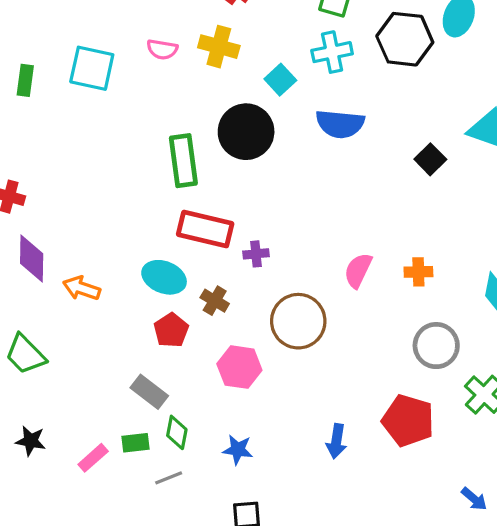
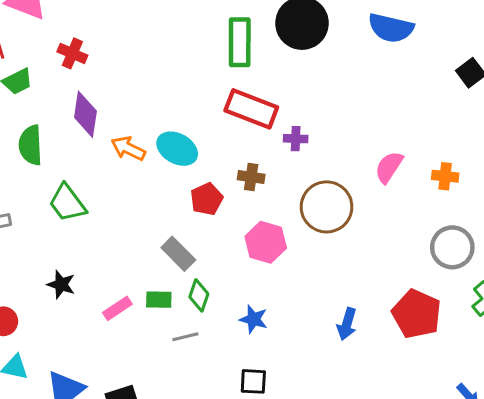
cyan ellipse: (164, 277) -> (177, 149), moved
brown cross: (215, 301) -> (251, 177), turned -30

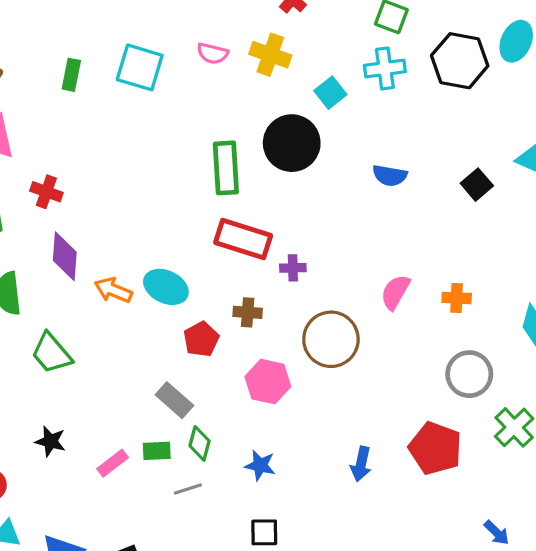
blue semicircle: (391, 28) -> (390, 176), moved, size x0.7

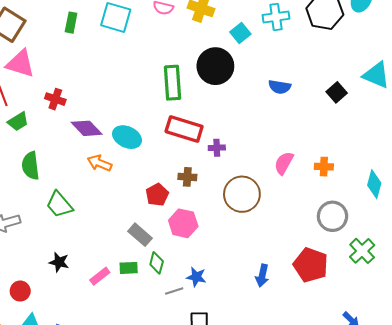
purple diamond: (65, 256) -> (87, 128), moved, turned -48
cyan ellipse: (166, 287) -> (127, 137), moved
pink hexagon: (268, 382) -> (183, 223), moved
gray line: (188, 489) -> (174, 291), moved

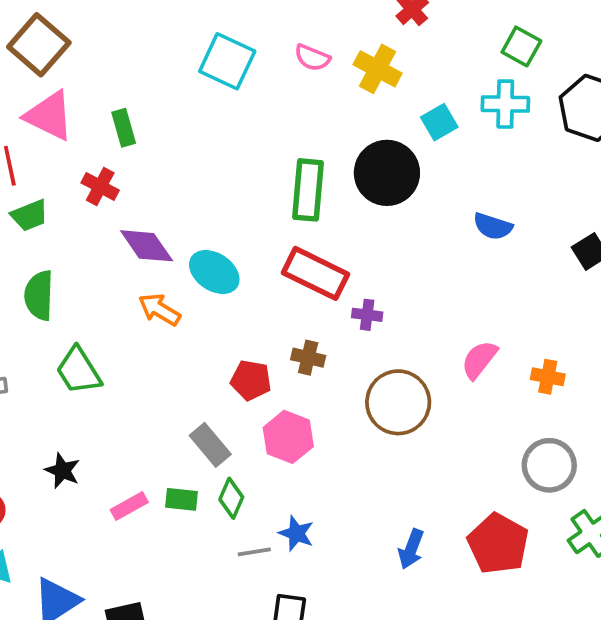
green rectangle: (71, 23) -> (124, 128), moved, turned -36
red pentagon: (157, 195) -> (251, 380), turned 30

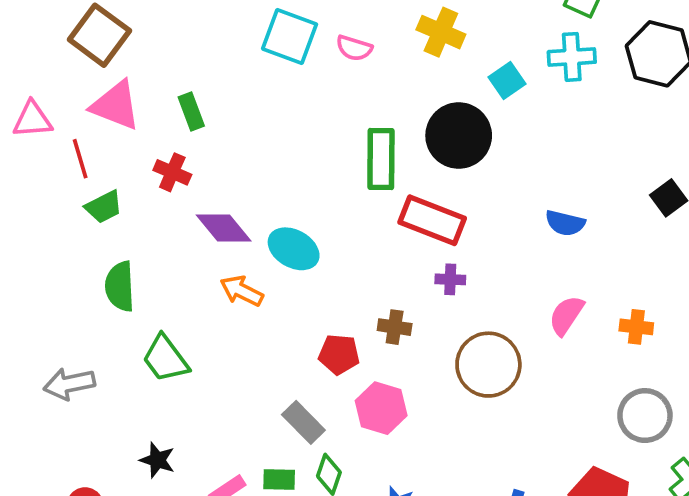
pink semicircle: (312, 58) -> (354, 48), moved
blue semicircle: (493, 226) -> (565, 223), moved
red rectangle: (315, 273) -> (432, 220), moved

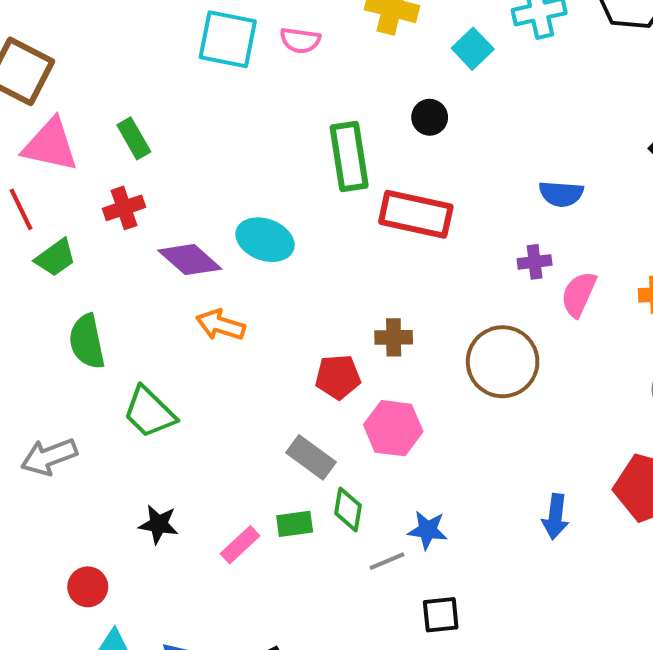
black circle: (459, 136) -> (430, 117), size x0.5
red cross: (172, 172) -> (124, 208), turned -33
cyan ellipse: (294, 249) -> (265, 240), moved
purple cross: (450, 279) -> (535, 262), moved

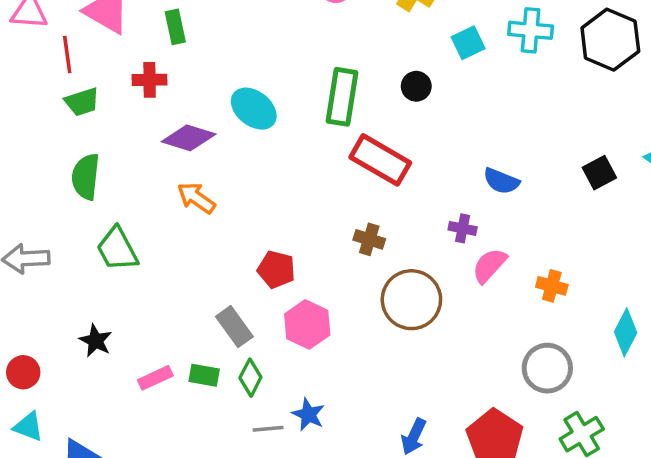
cyan ellipse: (265, 240) -> (254, 109), moved
purple diamond: (190, 260) -> (189, 138), turned -42
brown cross: (394, 337) -> (369, 239), moved

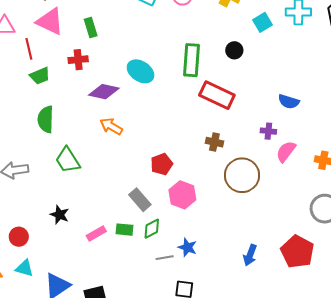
red pentagon: (276, 269) -> (162, 164), turned -30
green diamond: (250, 378) -> (152, 229), turned 40

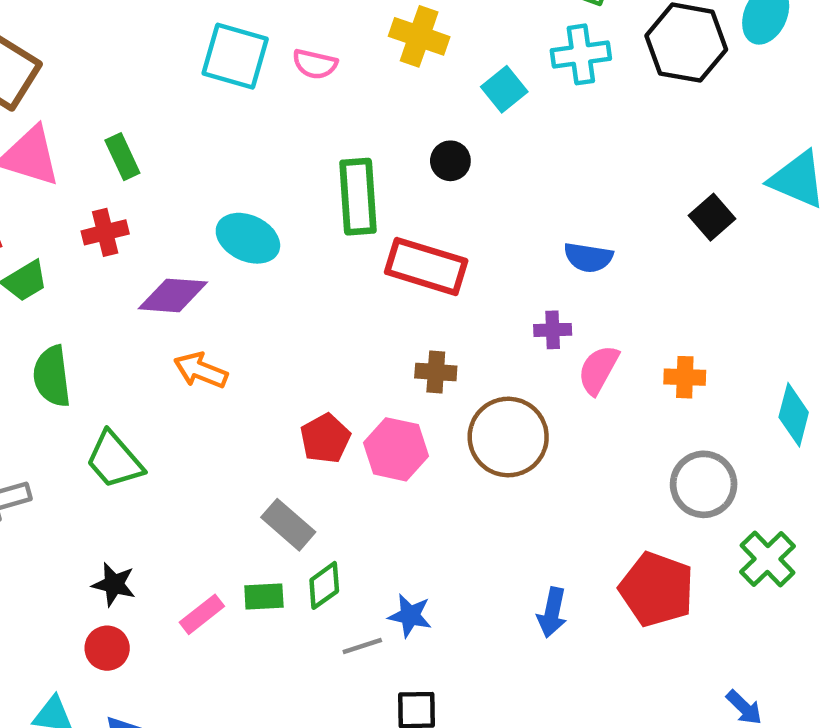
pink hexagon: (182, 195) -> (396, 449), moved
red circle: (19, 237) -> (107, 648), moved

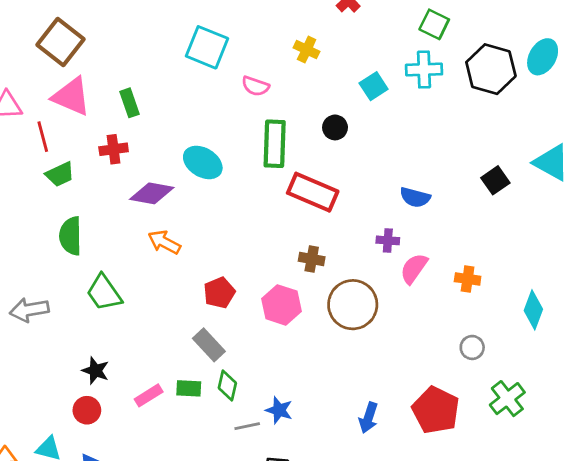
yellow cross: (419, 36) -> (307, 50), moved, size x0.7
pink semicircle: (315, 64) -> (255, 86), moved
red pentagon: (325, 438) -> (219, 293), moved
gray circle: (704, 484) -> (472, 347), size x0.6
green diamond: (324, 585) -> (227, 385), turned -48

